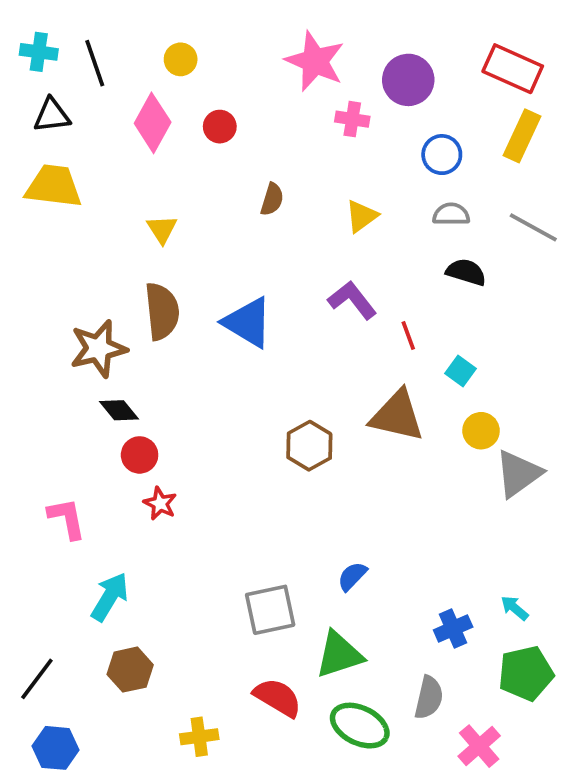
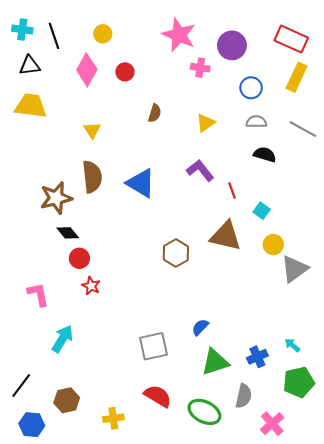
green triangle: (339, 655) -> (215, 362), moved
brown hexagon: (130, 670) -> (67, 400), moved

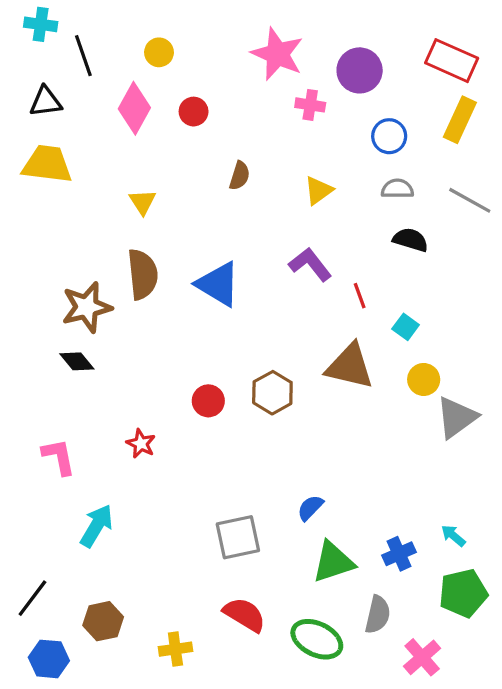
cyan cross: (22, 30) -> (41, 24), moved
black diamond: (68, 233) -> (77, 361), moved
red circle: (79, 258) -> (208, 401), moved

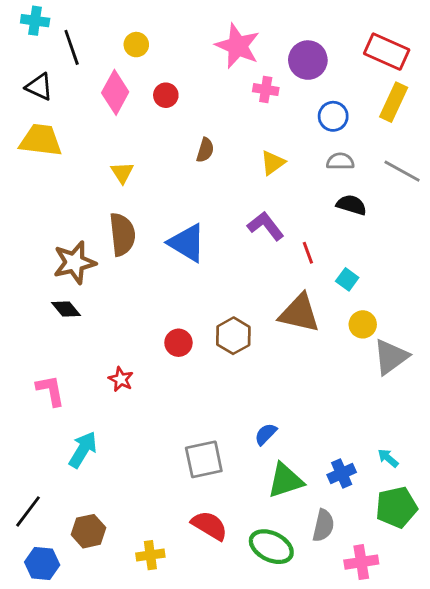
black triangle: (46, 102) -> (39, 87), turned 32
pink cross: (422, 657) -> (361, 562), turned 32

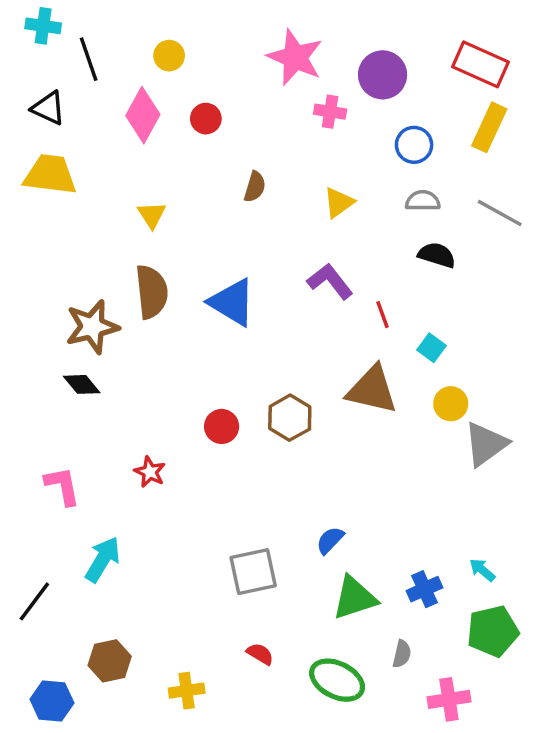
black line: (28, 511) -> (34, 601), moved
red semicircle: (209, 526) -> (260, 654), size x0.6
gray semicircle: (323, 526) -> (402, 654), size x0.7

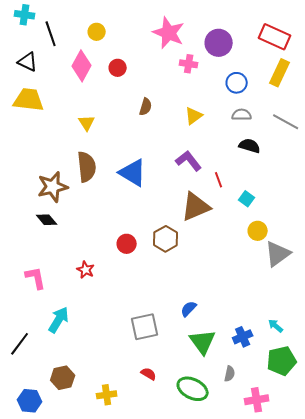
brown triangle: (372, 390) -> (196, 207), moved, turned -36
green triangle: (355, 598) -> (203, 342), turned -48

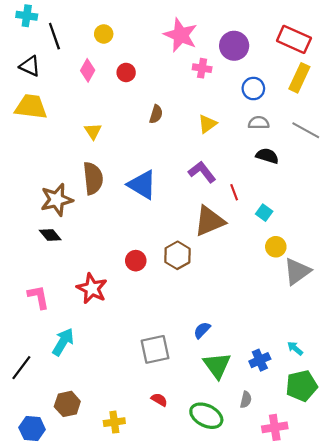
pink diamond: (82, 66) -> (88, 70), size x0.7
red star: (86, 270) -> (92, 288), size x1.6

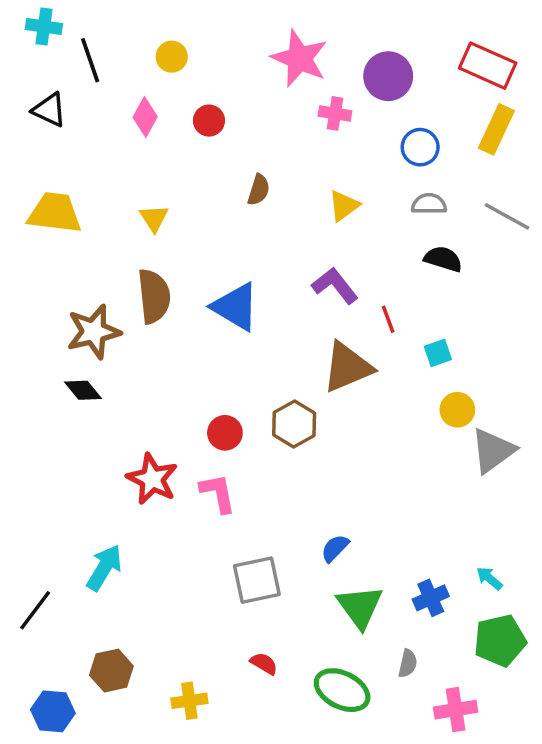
yellow trapezoid: (31, 107) -> (55, 213), moved
cyan square: (264, 213) -> (438, 353), turned 35
pink L-shape: (38, 297) -> (218, 493), moved

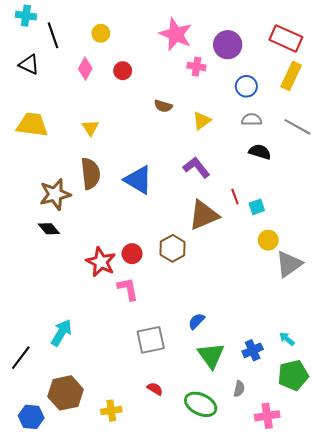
brown semicircle: (259, 190) -> (163, 106), moved, turned 90
red line: (388, 319) -> (235, 196), moved
red star: (152, 479) -> (101, 262), moved
brown hexagon: (111, 671) -> (65, 393), size x1.4

